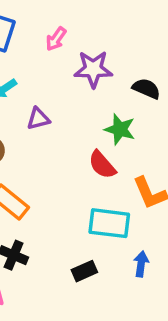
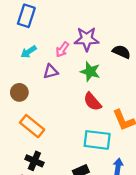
pink arrow: (56, 39) -> (62, 49), moved
green star: (120, 129) -> (90, 72), moved

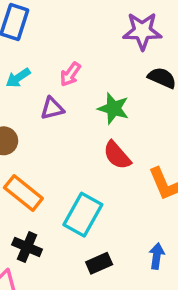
purple star: (87, 39) -> (142, 31), moved
cyan rectangle: (97, 140) -> (83, 215), moved, turned -68

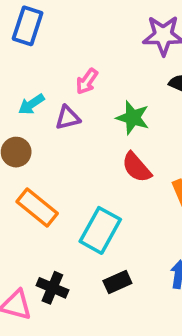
cyan arrow: (18, 78) -> (31, 104), moved
black cross: (27, 247) -> (52, 288), moved

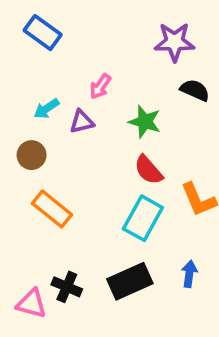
blue rectangle: (28, 26) -> (43, 33), turned -72
cyan rectangle: (100, 230) -> (143, 218), moved
black rectangle: (117, 282) -> (130, 281), size x1.6

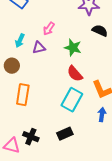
cyan arrow: (46, 109) -> (20, 41), turned -32
orange rectangle: (52, 209) -> (23, 95), turned 60
blue arrow: (189, 274) -> (102, 115), moved
black rectangle: (130, 281) -> (65, 134), size x0.7

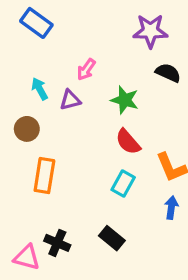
cyan arrow: (20, 41) -> (40, 89), turned 128
cyan rectangle: (72, 100) -> (123, 184), size x0.7
black rectangle: (65, 134) -> (112, 238), turned 63

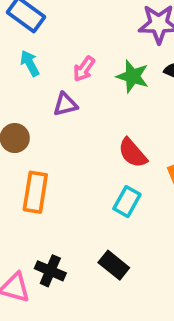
cyan arrow: (40, 89) -> (30, 63), moved
green star: (125, 100) -> (133, 76), moved

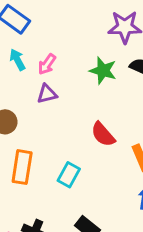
pink arrow: (84, 69) -> (47, 64), moved
cyan rectangle: (127, 202) -> (69, 175), moved

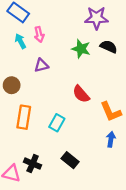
pink arrow: (47, 64) -> (39, 34), moved, turned -48

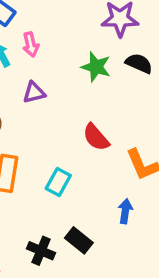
blue arrow: (111, 139) -> (125, 211), moved
black cross: (33, 164) -> (41, 251), moved

